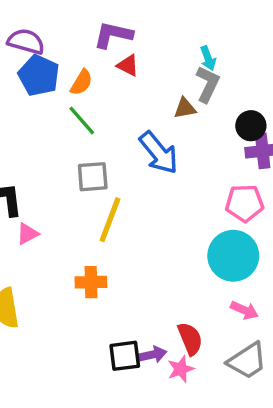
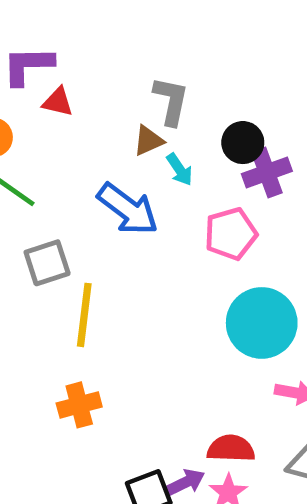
cyan arrow: (208, 58) -> (179, 169), moved
pink pentagon: (245, 203) -> (231, 234), moved
red semicircle: (190, 339) -> (231, 449), turned -52

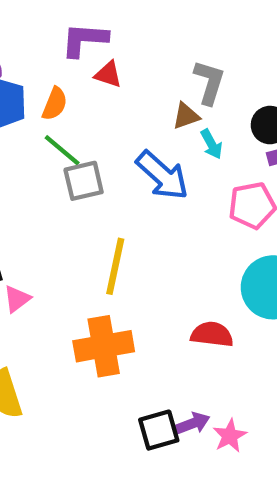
gray square: (47, 263) -> (84, 181), moved
orange cross: (79, 405) -> (104, 346), size x1.5
red semicircle: (231, 449) -> (212, 334), moved

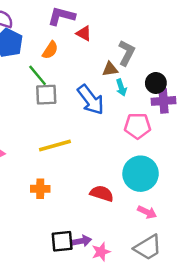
red triangle: (108, 74) -> (84, 33), moved
orange semicircle: (55, 104) -> (50, 50), moved
yellow line: (115, 266) -> (55, 146), turned 52
orange cross: (104, 346) -> (40, 189), size x0.6

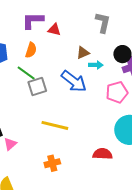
gray L-shape: (127, 53) -> (103, 23), moved
cyan arrow: (121, 87) -> (96, 65), turned -56
yellow line: (55, 146) -> (55, 125), turned 44

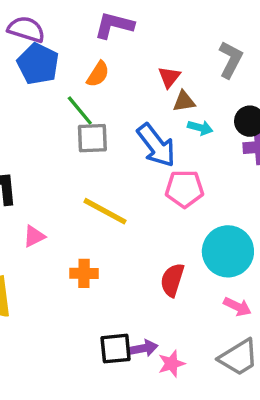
red triangle: (54, 30) -> (169, 77), moved, turned 40
pink pentagon: (117, 92) -> (184, 189), moved
pink triangle: (10, 144) -> (34, 236), moved
red semicircle: (103, 154) -> (172, 280), turned -90

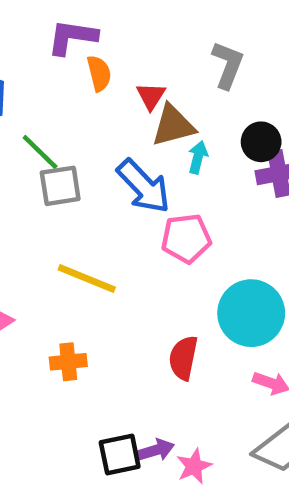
orange semicircle: (98, 74) -> (99, 73), moved, turned -40
brown triangle: (184, 101) -> (173, 126), size x1.5
cyan arrow: (200, 128) -> (198, 157), turned -85

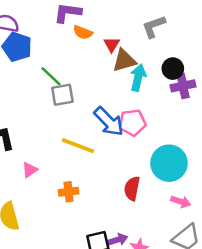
gray L-shape: (228, 65) -> (154, 26), turned -130
orange semicircle: (99, 73) -> (83, 32), turned 126
cyan arrow: (198, 157) -> (138, 78), size x1.5
blue arrow: (144, 186) -> (109, 122), moved

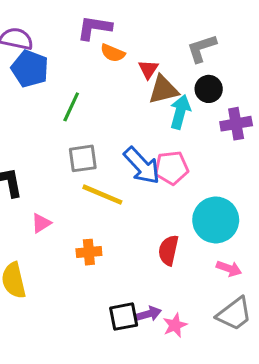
black circle: (173, 69) -> (209, 89), moved
green line: (51, 76) -> (71, 107), turned 70
gray square: (62, 95) -> (83, 158), moved

